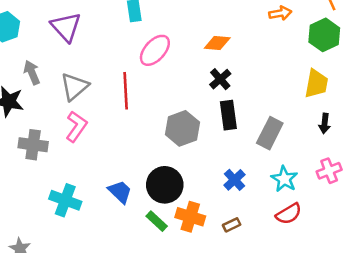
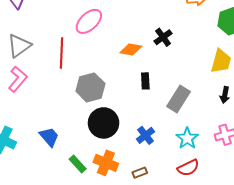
orange diamond: (217, 43) -> (131, 50), moved
black cross: (220, 79) -> (163, 37), moved
black rectangle: (228, 115) -> (145, 81), size x0.7
gray hexagon: (182, 128) -> (90, 87), moved
black circle: (165, 185) -> (104, 123), moved

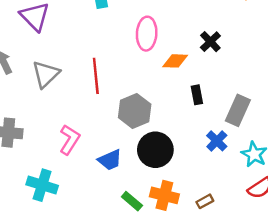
pink ellipse: (89, 21) -> (147, 34), moved, turned -36
pink L-shape: (18, 79) -> (70, 140), moved
blue cross: (146, 135) -> (217, 141), moved
blue trapezoid: (49, 137) -> (110, 160), moved, turned 115

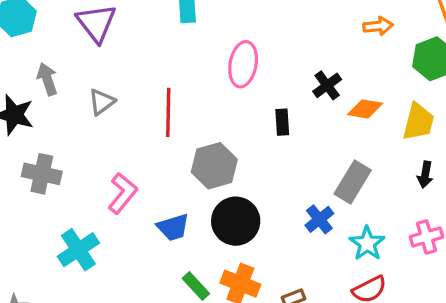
orange diamond: (175, 61) -> (365, 109), moved
gray triangle: (46, 74) -> (102, 102), size x0.7
black rectangle: (197, 95) -> (282, 122), moved
cyan cross: (42, 185) -> (78, 250), turned 32

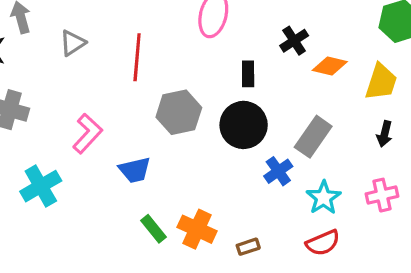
black circle: (236, 221) -> (244, 125), moved

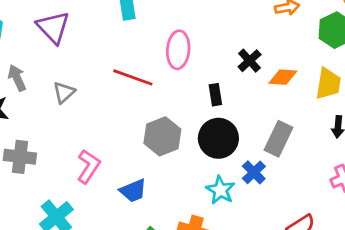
red line: (137, 57) -> (133, 77), moved, turned -66
cyan star: (324, 198) -> (220, 190), moved

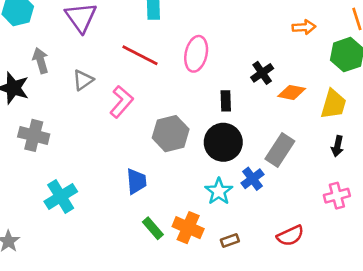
red line: (133, 77) -> (140, 55), moved
pink L-shape: (89, 166) -> (121, 102), moved
blue trapezoid: (133, 191) -> (136, 181), turned -80

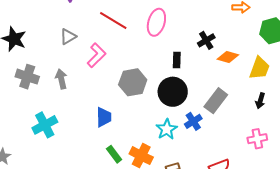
gray arrow: (41, 61) -> (61, 79), moved

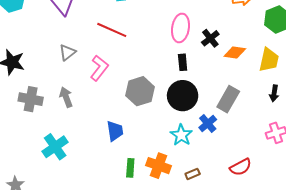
pink ellipse: (156, 22) -> (181, 28), moved
green rectangle: (114, 154) -> (130, 168), turned 48

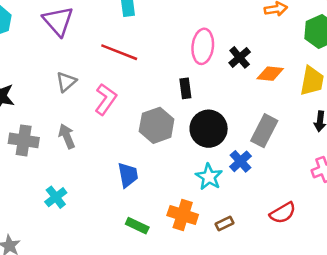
black rectangle: (183, 62) -> (185, 88), moved
cyan cross: (55, 147) -> (56, 197), size x0.7
green rectangle: (130, 168) -> (137, 226), moved, turned -66

